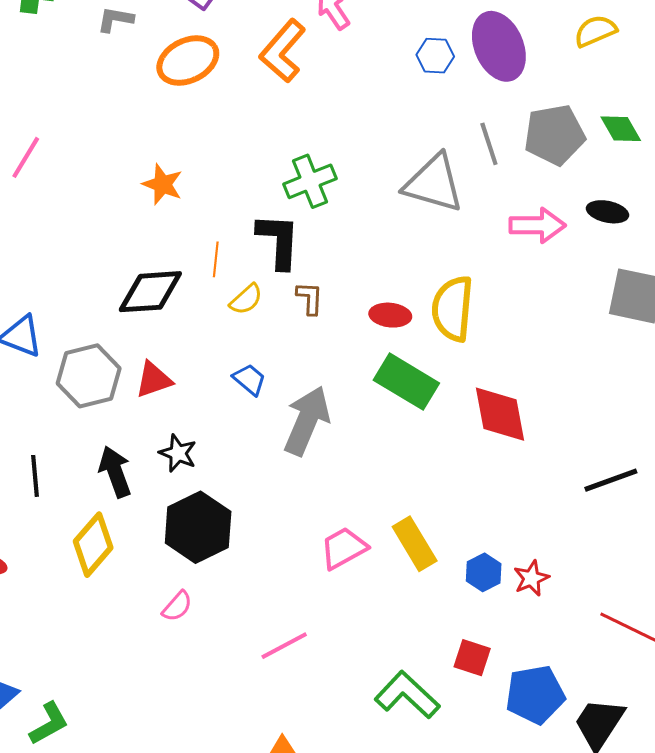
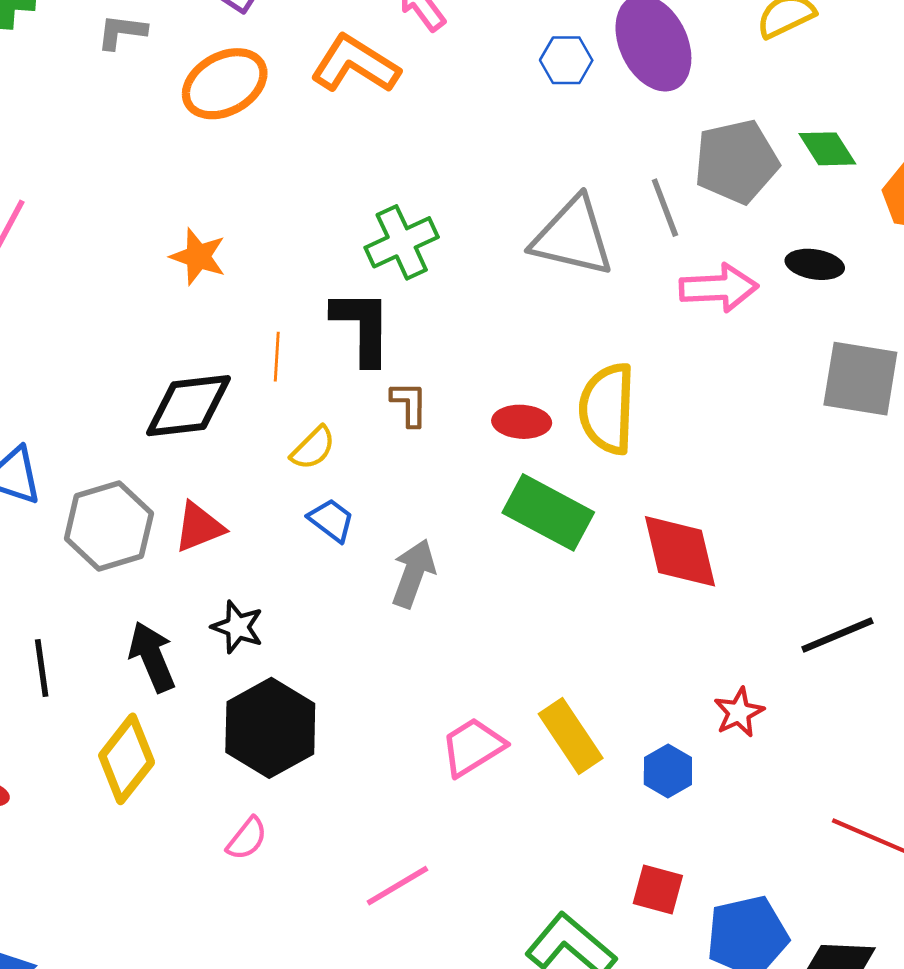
orange L-shape: (283, 51) -> (355, 64), turned 84
gray line: (489, 144) -> (665, 208), moved
yellow semicircle: (246, 299) -> (313, 448), moved
gray arrow: (307, 421) -> (413, 573), size x0.7
red star: (531, 578) -> (739, 712), moved

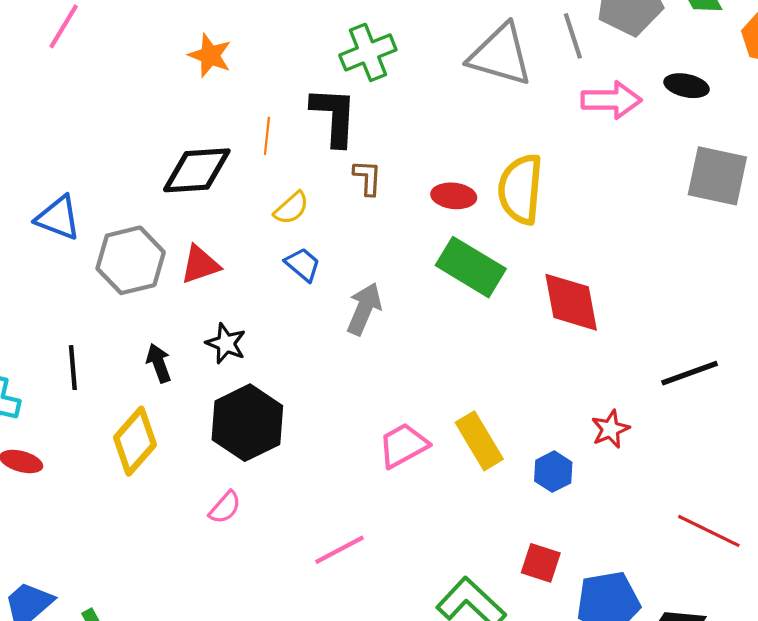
black arrow: (152, 657) -> (159, 363), size x0.7

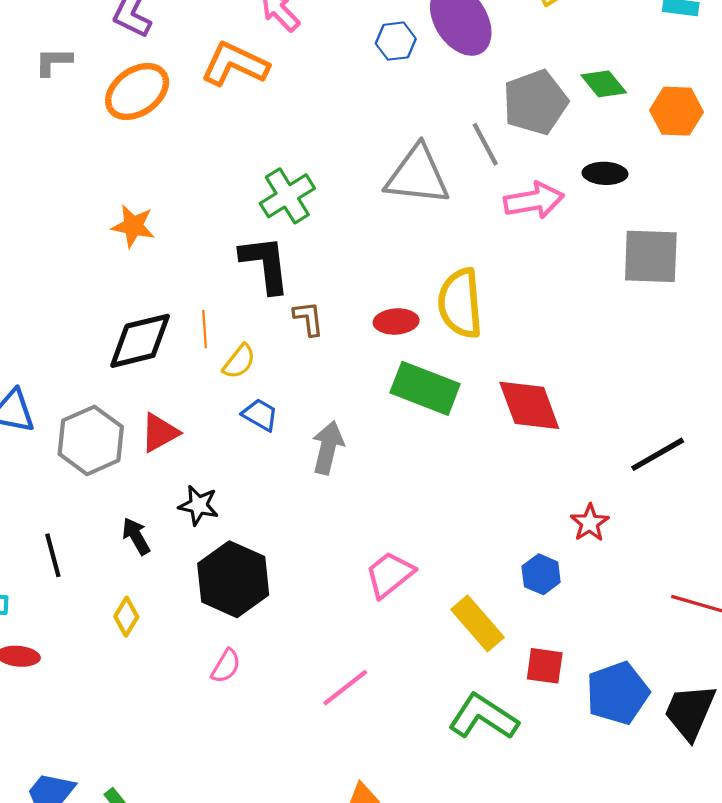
orange line: (267, 136) -> (205, 329), moved
yellow diamond: (135, 441) -> (126, 617), size x0.6
yellow rectangle: (479, 441) -> (477, 623), moved

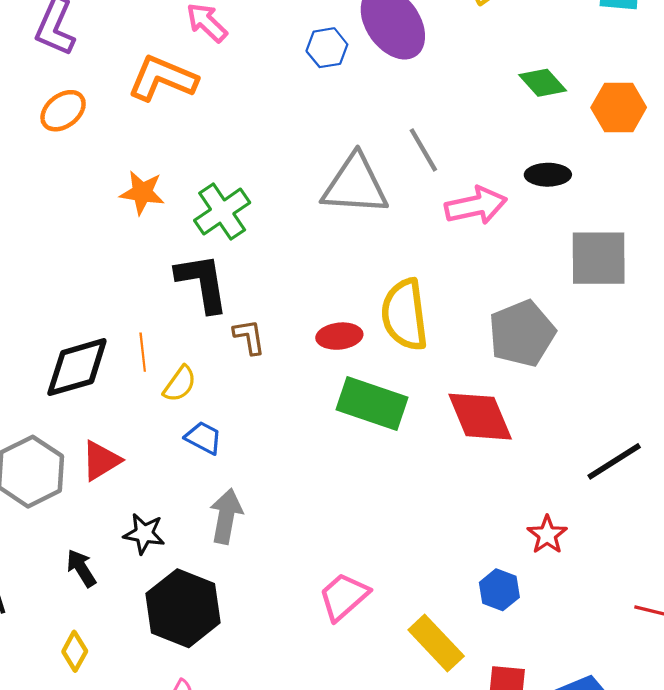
orange ellipse: (137, 92) -> (63, 111), size x0.7
gray pentagon: (535, 102) -> (522, 333), moved
orange star: (133, 226) -> (142, 193), moved
gray arrow: (328, 448) -> (226, 516), moved

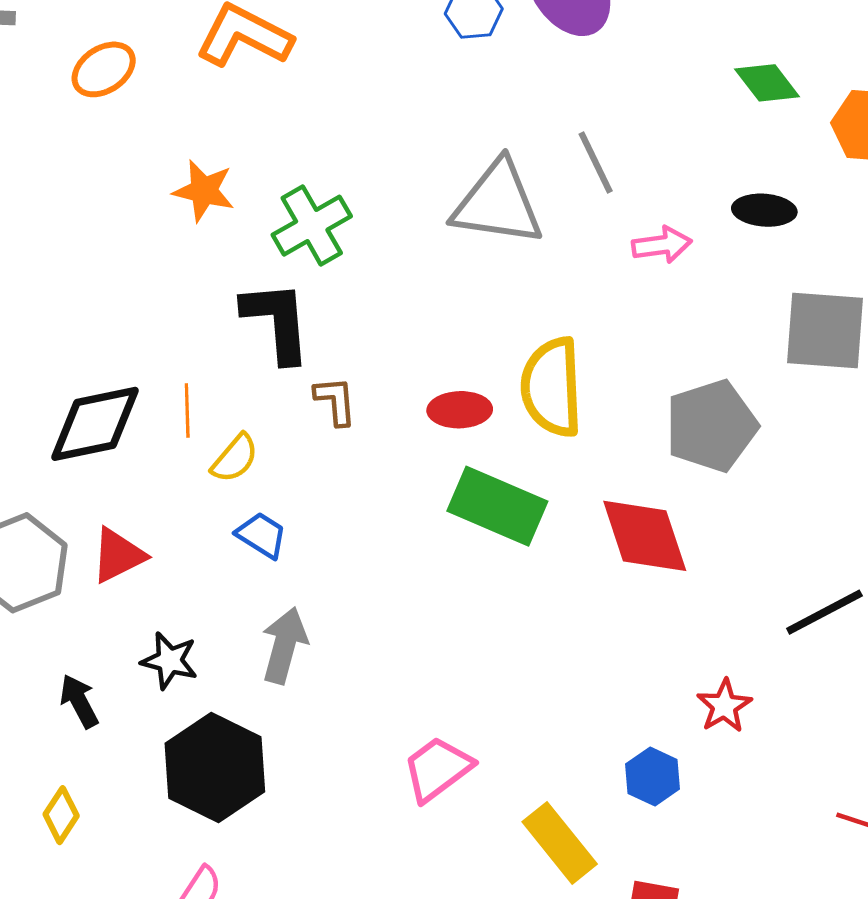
pink arrow: (476, 206) -> (662, 245), size x0.7

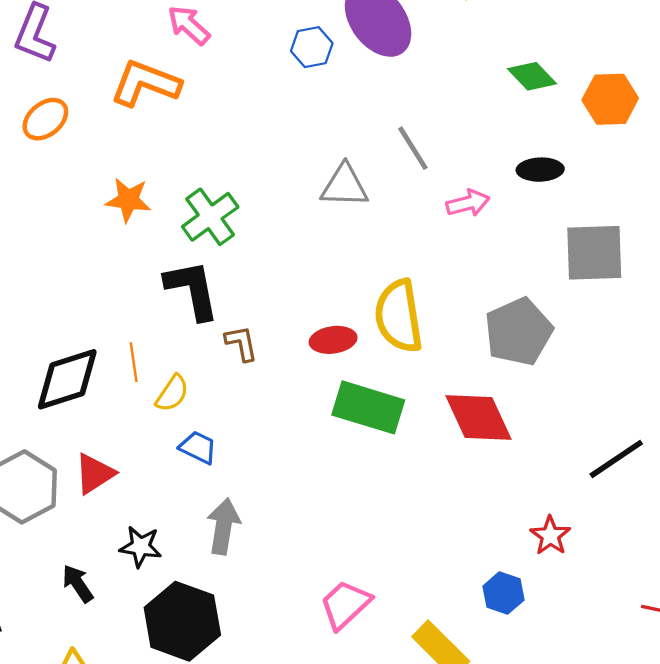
gray triangle: (498, 203) -> (344, 186), size x0.7

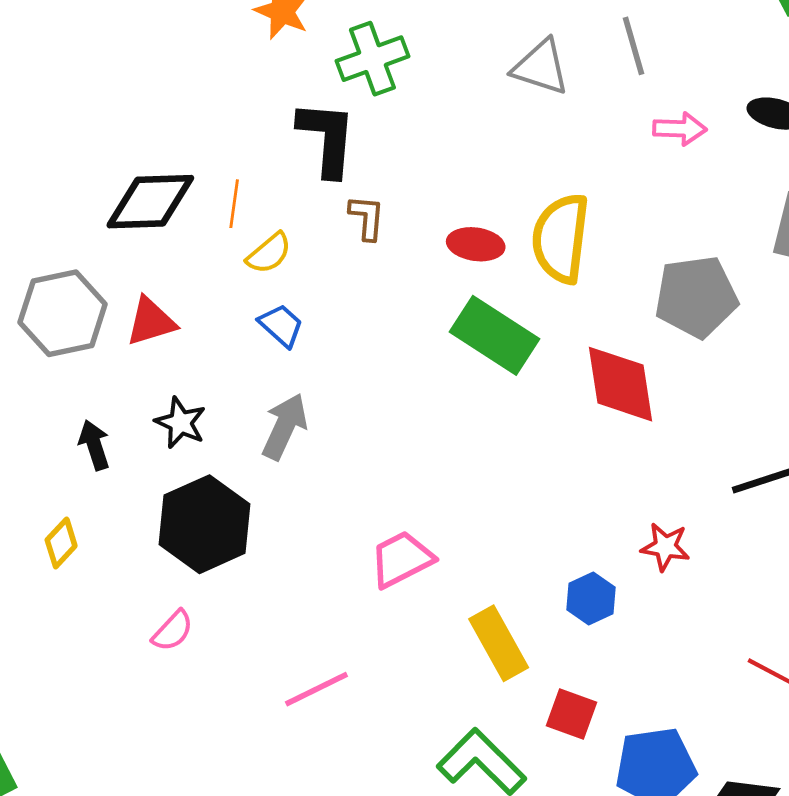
red star: (550, 536) -> (665, 547), turned 30

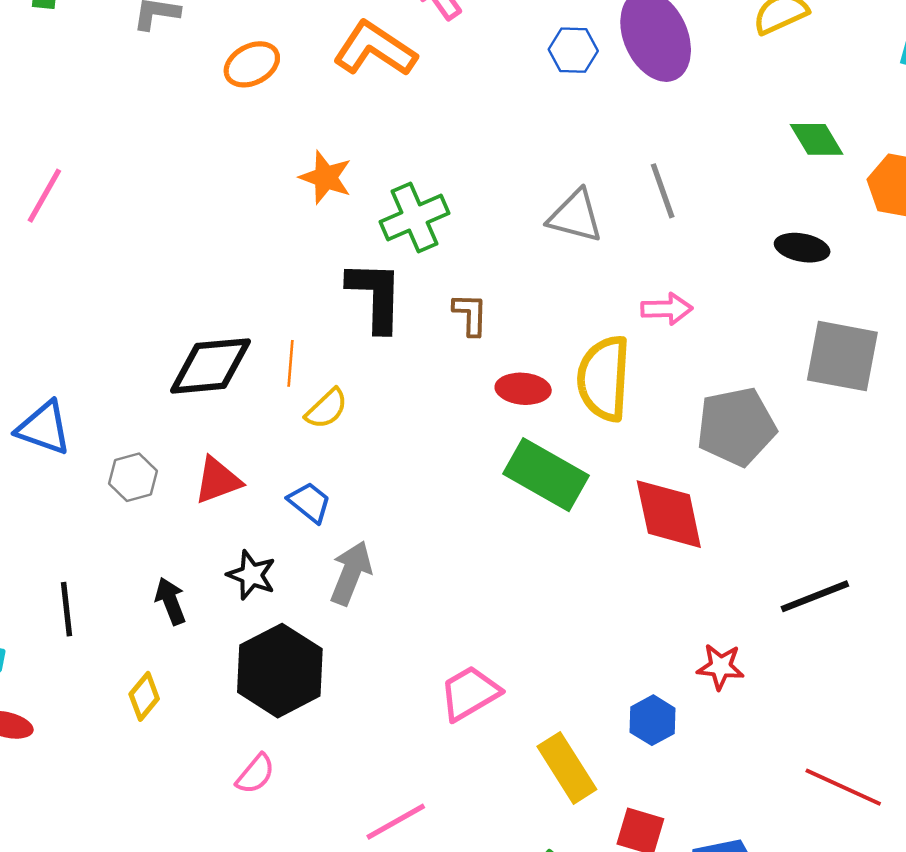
pink arrow: (680, 129) -> (667, 309), moved
brown L-shape: (367, 218) -> (470, 314), moved
gray hexagon: (63, 313) -> (133, 477), size x0.6
blue trapezoid: (281, 325) -> (309, 502), moved

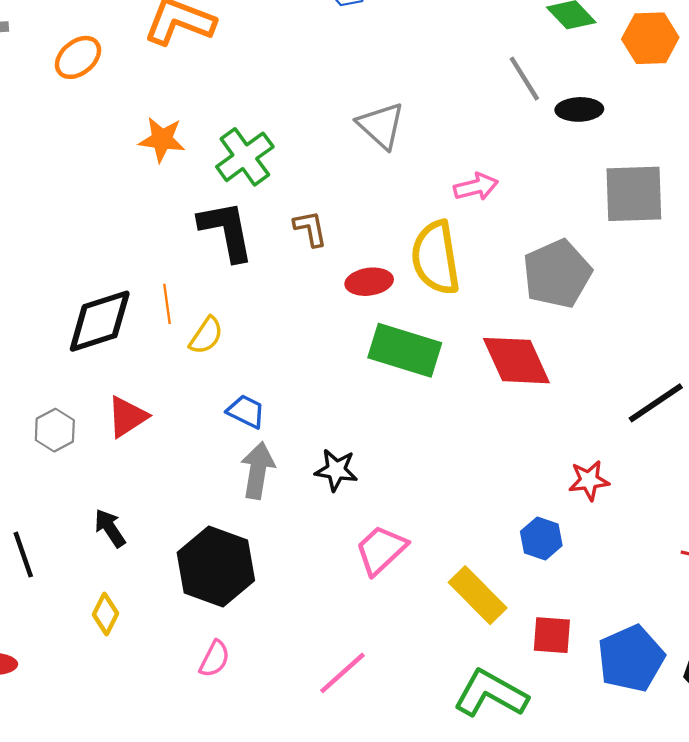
gray line: (663, 191) -> (524, 79), moved
gray triangle: (575, 216) -> (381, 125), turned 40
blue trapezoid: (309, 502) -> (246, 412), moved
black star: (251, 575) -> (336, 470), moved

